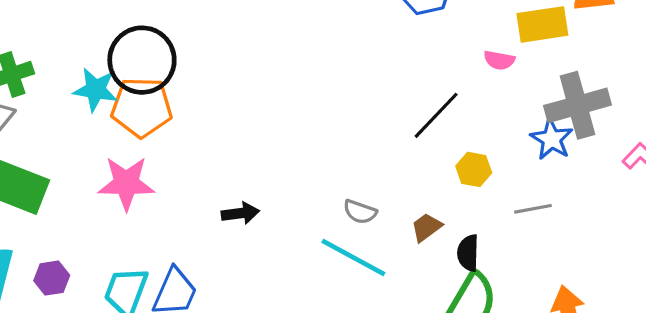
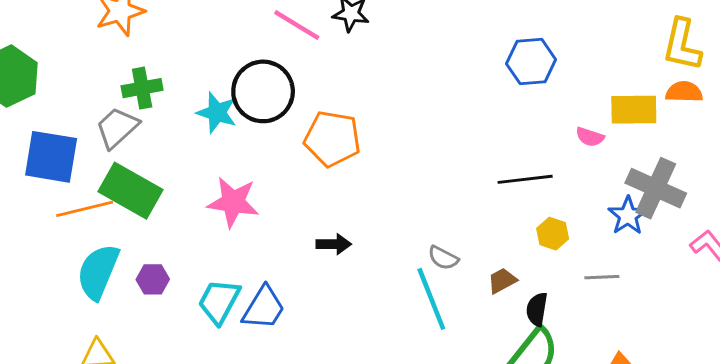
gray cross: (577, 105) -> (656, 188), turned 32
orange pentagon: (142, 107) -> (332, 139), moved
black line: (436, 115) -> (525, 179), turned 32
cyan line: (353, 258) -> (431, 299), turned 32

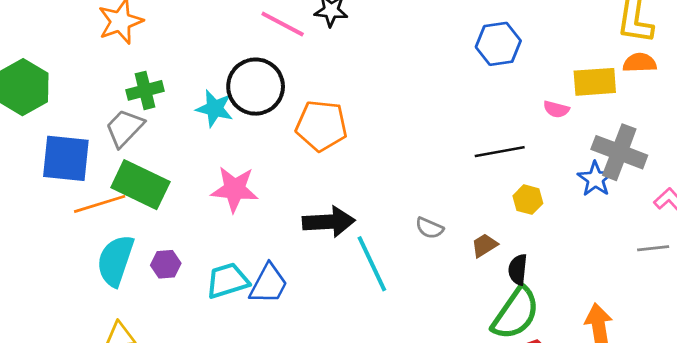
black arrow: (334, 244) -> (329, 222), size x1.6
gray line: (602, 277) -> (653, 248), moved
cyan line: (431, 299) -> (372, 264), moved
cyan trapezoid: (219, 301) -> (227, 281), turned 48

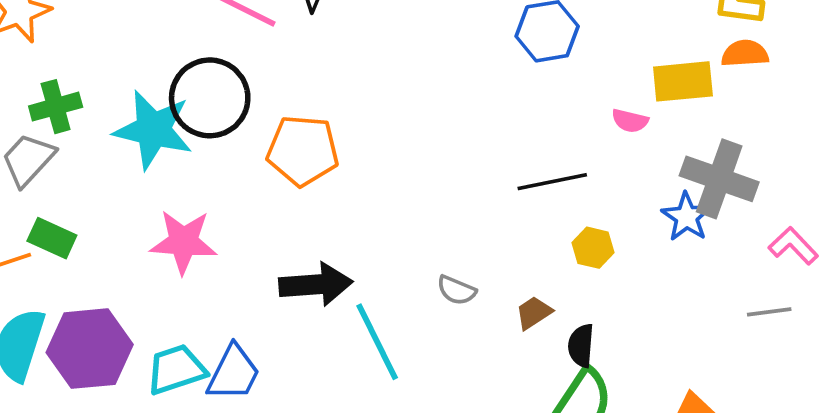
cyan star: (215, 108) -> (153, 130), size x1.5
green rectangle: (140, 185) -> (52, 238), size x0.6
purple hexagon: (166, 264) -> (90, 349), size x2.0

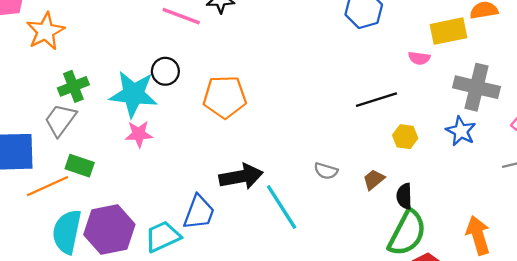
black circle: (210, 98) -> (165, 71), size x0.6
blue star: (687, 217) -> (461, 131), moved
pink star: (183, 242) -> (139, 134), moved, size x0.7
blue trapezoid: (234, 373) -> (199, 212), moved

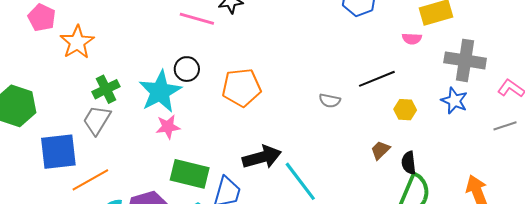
cyan star: (133, 94) -> (160, 92), turned -30
green rectangle: (80, 166) -> (190, 174), moved, size x1.5
gray semicircle: (326, 171) -> (330, 101), moved

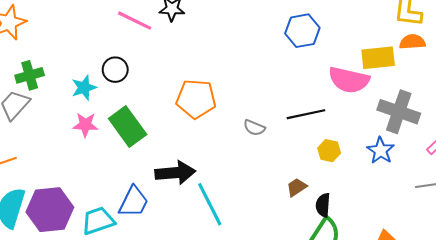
pink semicircle: (412, 39) -> (349, 80), size x2.0
orange pentagon: (241, 88) -> (196, 99), moved
cyan star: (160, 92) -> (84, 88), size x0.6
green rectangle: (190, 174) -> (128, 127), moved, turned 30

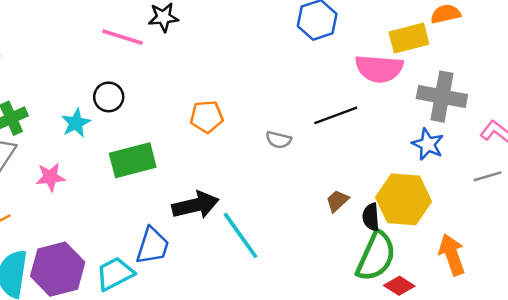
orange pentagon: (196, 99) -> (207, 117), size x0.7
pink star: (85, 125) -> (50, 177), moved
green rectangle: (128, 127) -> (133, 160), turned -60
yellow hexagon: (329, 151) -> (404, 199), moved, size x2.0

